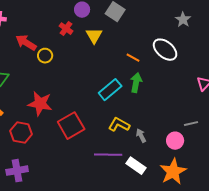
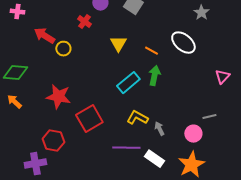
yellow triangle: (94, 36) -> (118, 44), moved
red hexagon: (21, 133) -> (53, 141), moved

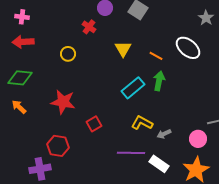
red arrow: (44, 36) -> (23, 42), moved, turned -35
red square: (89, 119) -> (94, 124), size x0.6
gray arrow: (159, 129) -> (164, 134), turned -88

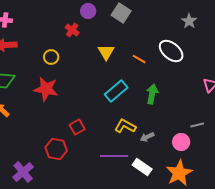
green arrow: (159, 81) -> (152, 94), moved
red star: (63, 102) -> (46, 89), moved
red hexagon: (58, 146) -> (56, 149), moved
purple cross: (40, 169) -> (23, 172), turned -30

